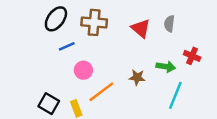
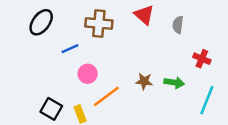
black ellipse: (56, 19) -> (41, 22), moved
red triangle: (141, 28) -> (144, 15), moved
green arrow: (166, 67) -> (174, 83), moved
cyan line: (175, 95) -> (207, 100), moved

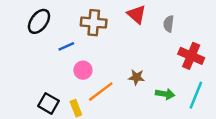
red cross: (202, 59) -> (191, 56), size x1.5
green arrow: (174, 83) -> (165, 94), moved

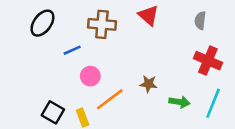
gray semicircle: (169, 24) -> (200, 20), moved

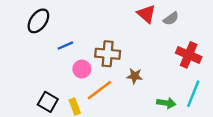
red triangle: (148, 15) -> (146, 14), moved
gray semicircle: (200, 20) -> (171, 19), moved, turned -133
brown cross: (102, 24) -> (108, 54), moved
green arrow: (179, 102) -> (166, 103), moved

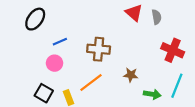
gray semicircle: (171, 19) -> (157, 17), turned -64
pink circle: (82, 69) -> (55, 63), moved
brown star: (135, 76) -> (131, 75), moved

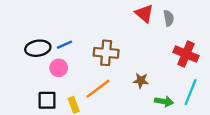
black ellipse: (35, 19) -> (38, 48), moved, turned 45
black square: (44, 93) -> (47, 100), turned -30

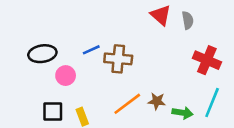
blue line: (64, 45) -> (91, 50), moved
brown star: (141, 81) -> (157, 101), moved
orange line: (98, 89) -> (127, 104), moved

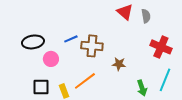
brown star: (157, 101) -> (119, 64), moved
orange line: (127, 104) -> (85, 81), moved
green arrow: (182, 113) -> (142, 88), turned 63

